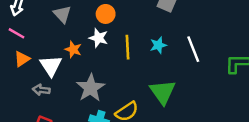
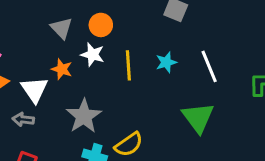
gray triangle: (62, 14) -> (61, 28), moved
green triangle: (163, 92) -> (198, 118), moved

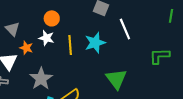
gray triangle: (61, 28) -> (13, 29), moved
cyan star: (166, 62) -> (95, 43), size x1.5
white line: (209, 66) -> (125, 29), moved

